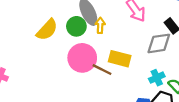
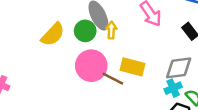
gray diamond: (159, 43) -> (179, 68), moved

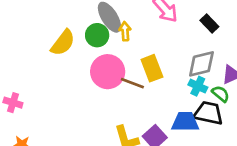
yellow rectangle: (132, 67) -> (152, 68), turned 60
cyan cross: (173, 88) -> (198, 86), turned -35

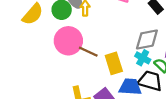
yellow rectangle: (152, 68) -> (114, 63), moved

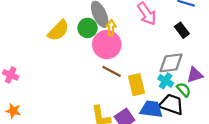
pink circle: (68, 41) -> (107, 45), moved

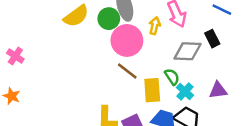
yellow arrow: (111, 28) -> (155, 26), moved
gray diamond: (171, 63) -> (187, 51), moved
green semicircle: (184, 90) -> (172, 77), moved

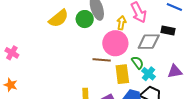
black rectangle: (212, 39) -> (168, 30), turned -48
pink circle: (127, 40) -> (115, 43), moved
brown line: (127, 71) -> (102, 60), turned -30

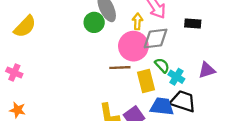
yellow semicircle: (59, 18) -> (25, 26), moved
gray diamond: (149, 42) -> (156, 39), moved

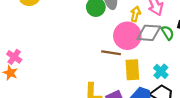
green semicircle: (162, 65) -> (168, 33), moved
pink cross: (14, 73) -> (14, 57), moved

